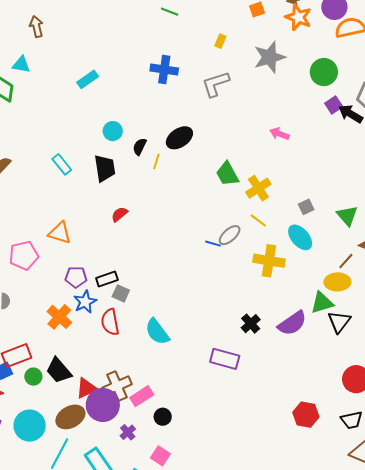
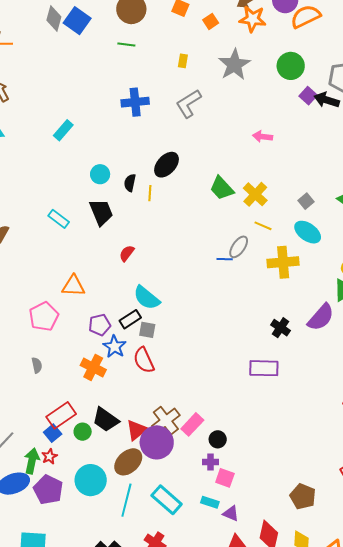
cyan semicircle: (157, 332) -> (147, 298), moved
purple cross: (128, 432) -> (211, 462), moved, turned -35

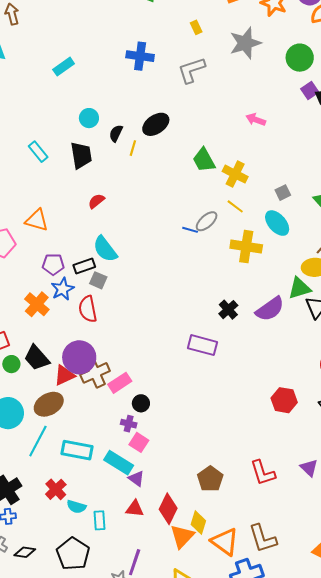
yellow rectangle: (183, 61) -> (196, 27), turned -48
yellow cross: (255, 194) -> (235, 174), turned -30
purple circle: (157, 442) -> (79, 357), moved
cyan rectangle: (167, 500) -> (77, 450), turned -44
cyan rectangle: (210, 502) -> (119, 463), size x1.6

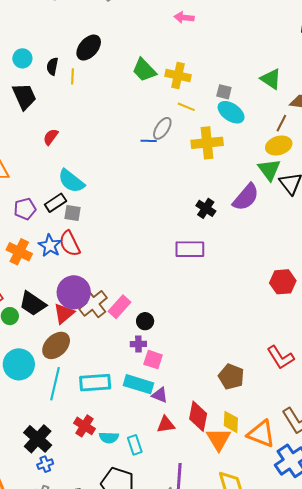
gray square: (283, 193) -> (224, 92), moved, turned -35
green triangle: (299, 288) -> (269, 170), turned -35
blue star: (62, 289) -> (50, 246), moved

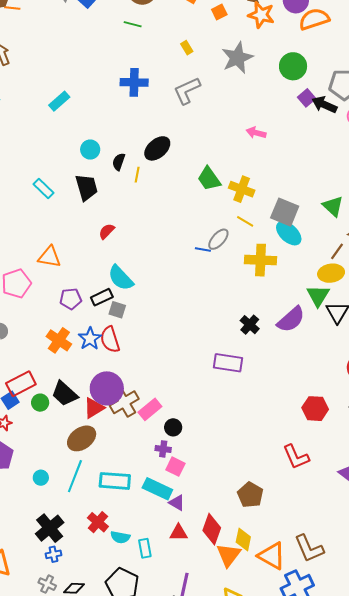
gray square: (224, 92) -> (285, 212), size x1.8
red L-shape: (281, 357) -> (296, 457), moved
cyan circle: (19, 364) -> (41, 478), moved, size x0.5

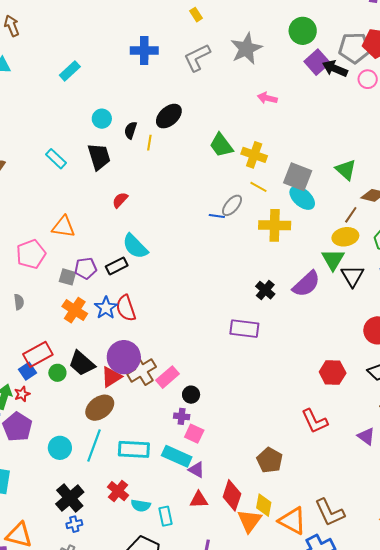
gray star: (237, 58) -> (246, 49), moved
purple square: (307, 98) -> (317, 62), size x1.4
gray square: (117, 310) -> (67, 277), moved
cyan circle: (41, 478) -> (60, 448), size x1.5

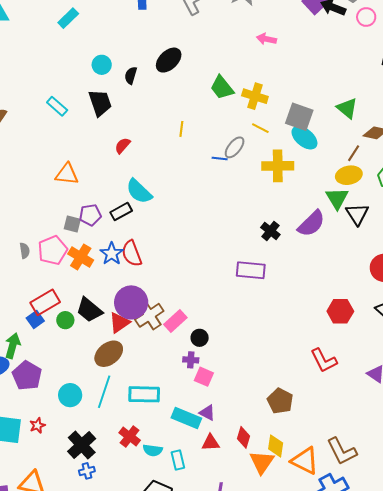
yellow line: (149, 143) -> (181, 129), moved
pink pentagon: (31, 254) -> (53, 250), moved
red star: (22, 394) -> (37, 425), moved
cyan rectangle: (177, 456) -> (186, 418), moved
red diamond: (232, 495) -> (244, 437), size x0.7

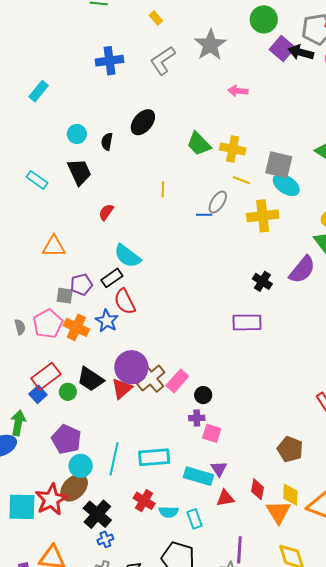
red semicircle: (132, 253) -> (125, 302), moved
brown ellipse: (109, 354) -> (74, 488), moved
purple pentagon: (27, 376) -> (66, 439), moved
purple triangle: (207, 413) -> (219, 469), turned 36
red star: (37, 425) -> (51, 499), size x2.0

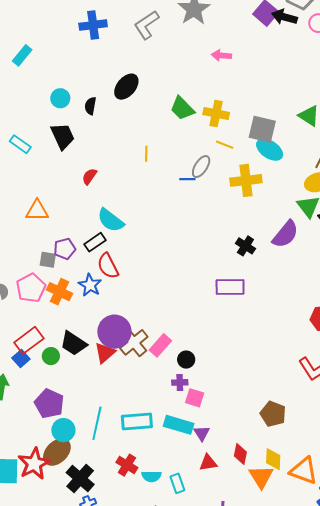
cyan rectangle: (199, 476) -> (179, 425), moved

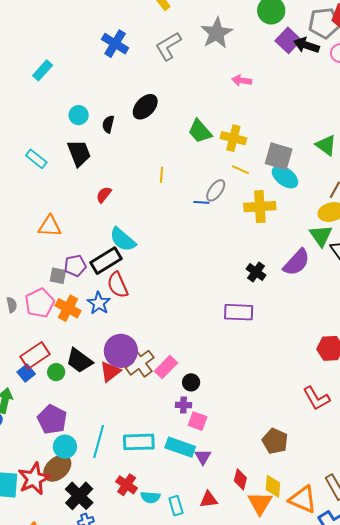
blue cross: (93, 25) -> (115, 44), turned 36
black rectangle: (95, 242) -> (106, 261), size x1.4
red triangle: (208, 463) -> (209, 500), moved

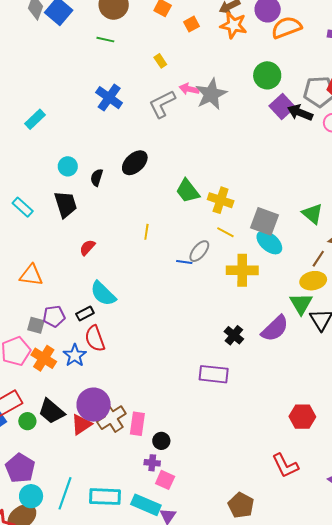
pink arrow: (242, 80) -> (189, 89), moved
black rectangle: (106, 261) -> (85, 313), size x0.6
pink rectangle: (166, 367) -> (137, 424), turned -40

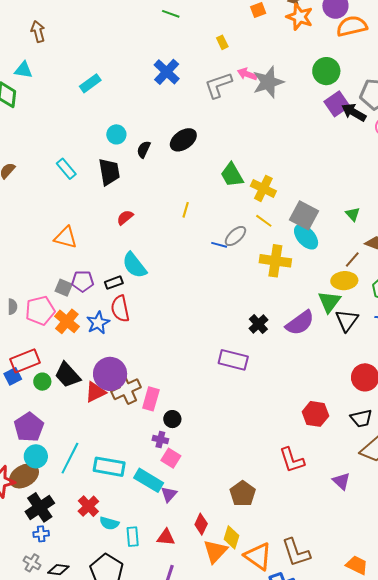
green triangle: (313, 214) -> (353, 214), size x0.7

